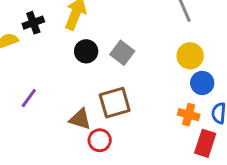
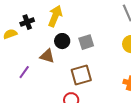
gray square: (122, 53) -> (86, 42), turned 35
brown triangle: (80, 119) -> (47, 56), moved

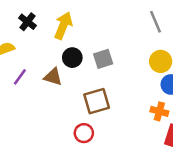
black cross: (27, 22) -> (28, 22), moved, turned -32
purple line: (24, 72) -> (20, 77), moved

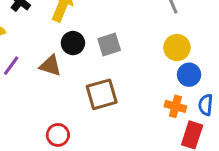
red circle: (84, 133) -> (58, 135), moved

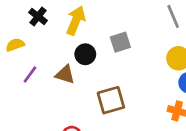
gray square: (109, 45) -> (120, 42), moved

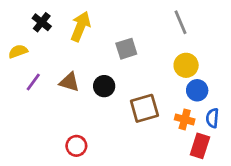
black circle: (85, 54) -> (104, 86), moved
brown square: (111, 100) -> (144, 108), moved

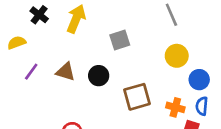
blue circle: (197, 90) -> (199, 80), moved

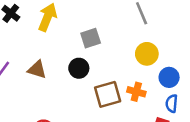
black circle: (99, 76) -> (79, 68), moved
orange cross: (175, 107) -> (136, 92), moved

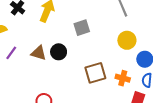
black circle: (79, 68) -> (59, 52), moved
orange cross: (136, 92) -> (123, 78), moved

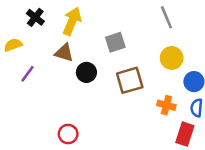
brown triangle: (39, 53) -> (64, 53), moved
brown square: (95, 73) -> (130, 80), moved

